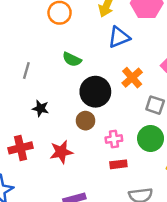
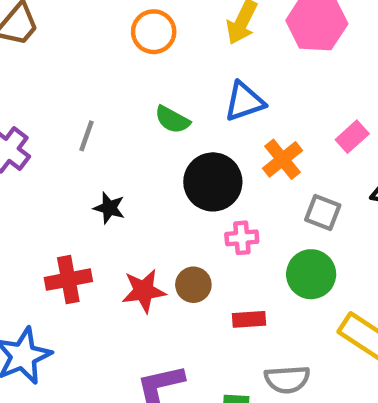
blue triangle: (119, 37) -> (244, 101), moved
brown circle: (86, 121) -> (193, 285), moved
pink cross: (114, 139) -> (242, 238), moved

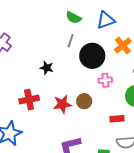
green semicircle: (172, 120) -> (74, 18), moved
gray line: (87, 136) -> (71, 41), moved
red rectangle: (249, 319) -> (117, 119), moved

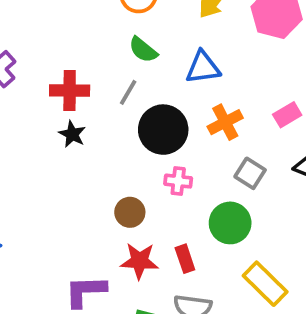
red cross: (29, 100) -> (70, 91), moved
red star: (62, 104) -> (139, 261), moved
red rectangle: (117, 119) -> (185, 259), turned 64

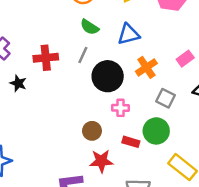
black star: (72, 134) -> (18, 83), moved
red rectangle: (185, 259) -> (131, 142), moved, turned -49

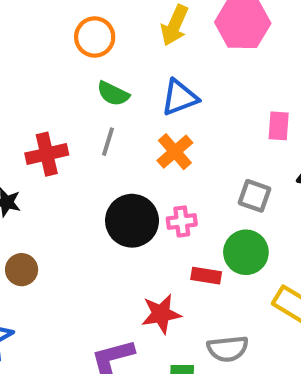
pink rectangle: (185, 59) -> (279, 126), turned -42
orange cross: (146, 67) -> (175, 152), moved
black circle: (108, 76) -> (132, 221), moved
brown circle: (92, 131) -> (22, 270), moved

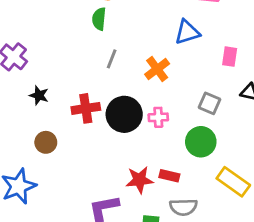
green semicircle: (113, 94) -> (99, 19), moved, turned 65
blue triangle: (179, 97) -> (187, 32), moved
red cross: (47, 154) -> (86, 108), moved
red rectangle: (206, 276) -> (169, 176), moved

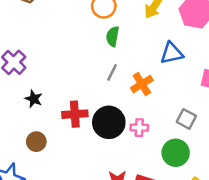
green semicircle: (99, 19) -> (113, 36), moved
gray line: (112, 59) -> (112, 72), moved

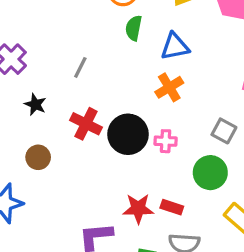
blue triangle: (172, 53) -> (175, 46), moved
gray line: (112, 72) -> (80, 67), moved
red cross: (75, 114) -> (86, 124), turned 30

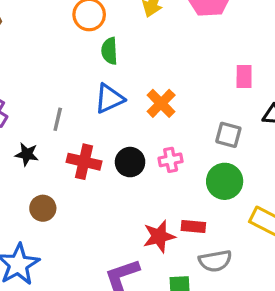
blue triangle: (175, 46) -> (109, 99), moved
gray line: (80, 67) -> (58, 119), moved
black circle: (128, 134) -> (130, 162), size x0.7

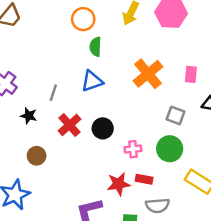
orange cross: (161, 103) -> (148, 74), moved, size x1.4
pink cross: (171, 160) -> (133, 149), moved
red cross: (84, 162) -> (69, 125), turned 30

